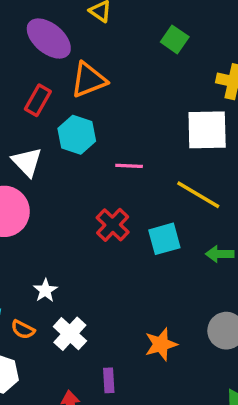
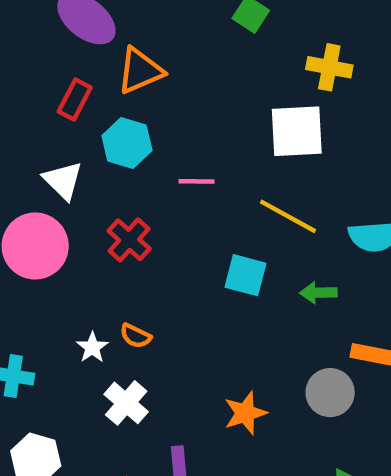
red cross: (113, 225) -> (129, 240), moved
cyan square: (164, 239) -> (246, 275), turned 32
orange semicircle: (23, 330) -> (136, 336), moved

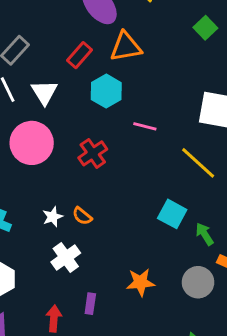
white triangle: (63, 180) -> (44, 92), moved
cyan square: (246, 275) -> (172, 214), moved
green arrow: (318, 293) -> (205, 234), moved, turned 45

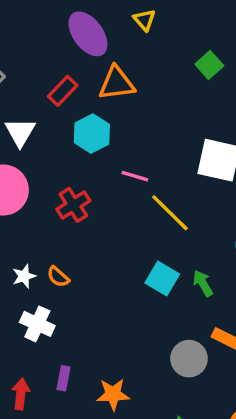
yellow line: (198, 163) -> (170, 213), moved
green arrow: (205, 234) -> (203, 283), moved
white cross: (66, 258) -> (37, 324), turned -32
orange star: (141, 282) -> (113, 394), moved

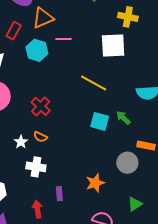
pink line: (135, 176) -> (63, 39), moved
red cross: (73, 205) -> (41, 106), moved
orange star: (113, 394) -> (95, 183), moved

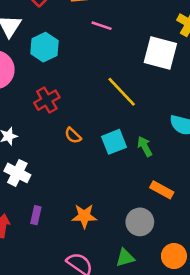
cyan hexagon: (37, 50) -> (44, 47), moved
cyan square: (100, 121) -> (114, 142), turned 36
orange semicircle: (40, 137) -> (73, 136), moved
gray circle: (127, 163) -> (140, 222), moved

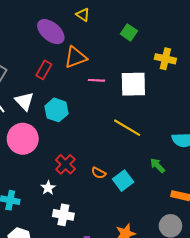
white square: (160, 53) -> (133, 84), moved
red cross: (47, 100) -> (65, 164), moved
cyan square: (114, 142) -> (123, 181), moved

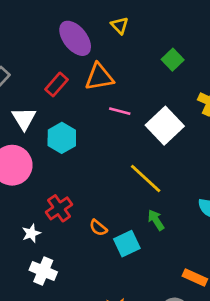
white square: (133, 84) -> (165, 126), turned 36
green arrow: (157, 166) -> (156, 220), moved

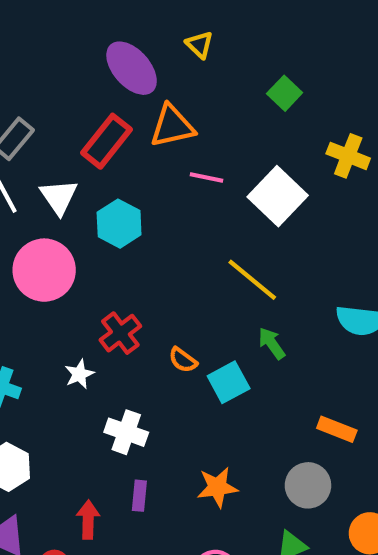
red rectangle: (57, 84) -> (106, 141), size x1.4
white cross: (43, 271) -> (126, 432), moved

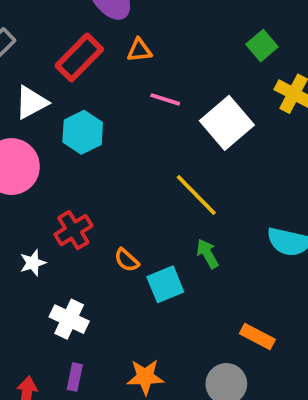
green square: (285, 93) -> (262, 46), moved
orange triangle: (172, 126) -> (139, 50), size x0.6
white triangle: (59, 197) -> (31, 103), turned 30

